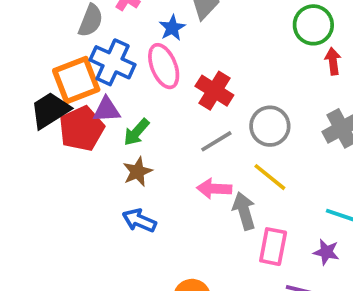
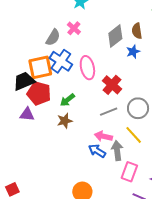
blue star: (172, 28) -> (133, 52), moved
purple triangle: (107, 110) -> (27, 114), moved
red pentagon: (82, 129) -> (39, 93), turned 30
blue arrow: (139, 221) -> (97, 151), moved

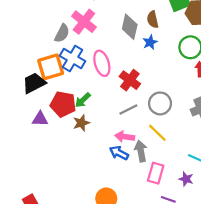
pink cross: (74, 28) -> (84, 22), size x1.6
gray diamond: (115, 36) -> (130, 27), turned -35
red pentagon: (39, 93) -> (63, 104), moved

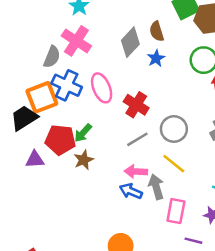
gray diamond: (130, 27) -> (130, 42), turned 35

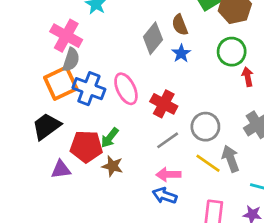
pink cross: (76, 41) -> (66, 36), moved
orange square: (42, 97) -> (61, 83), moved
brown star: (84, 160) -> (112, 166), turned -30
gray arrow: (156, 187) -> (231, 159), moved

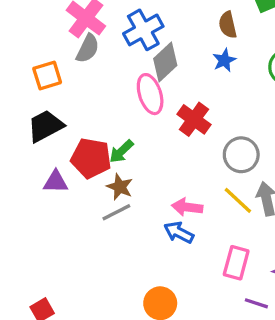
gray diamond: (153, 38) -> (165, 62), moved
orange square: (61, 83) -> (47, 75), moved, size x0.7
blue cross: (89, 89) -> (143, 30), moved, turned 32
gray line: (168, 140) -> (116, 212), moved

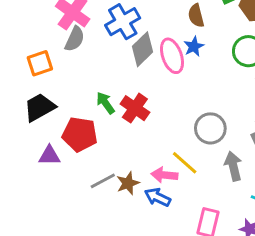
pink ellipse: (150, 94) -> (172, 56), moved
red cross: (194, 119) -> (135, 108), moved
green arrow: (121, 151) -> (105, 103), moved, turned 100
brown star: (120, 187) -> (128, 183), moved, turned 30
yellow line: (238, 200) -> (185, 163), moved

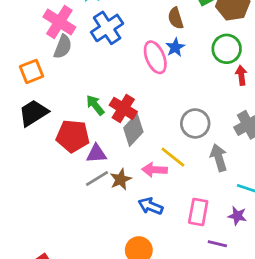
gray diamond: (142, 49) -> (133, 130), moved
purple triangle: (49, 156) -> (96, 154), moved
blue arrow: (158, 197) -> (151, 206), moved

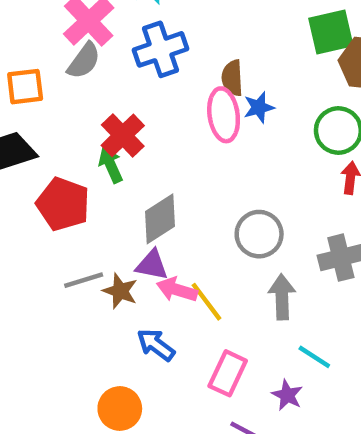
brown semicircle: (176, 18) -> (232, 78), moved
red cross: (123, 108) -> (123, 135), moved
purple triangle: (96, 154) -> (152, 265), moved
yellow line: (173, 157) -> (206, 302), moved
brown star: (121, 179) -> (120, 291), turned 30

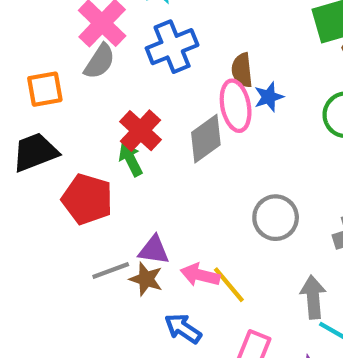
gray diamond: (160, 219) -> (206, 139), moved
purple triangle: (152, 265) -> (154, 250), moved
gray arrow: (282, 297) -> (313, 297), moved

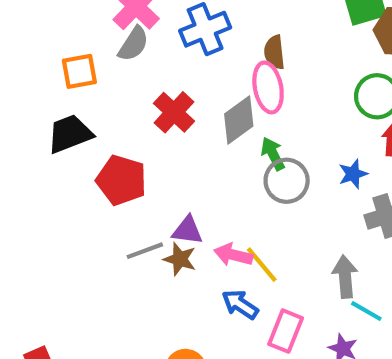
blue star: (269, 97) -> (353, 174), moved
green arrow: (131, 159) -> (273, 154), moved
gray circle: (276, 218) -> (287, 181), moved
blue arrow: (183, 328) -> (240, 304), moved

